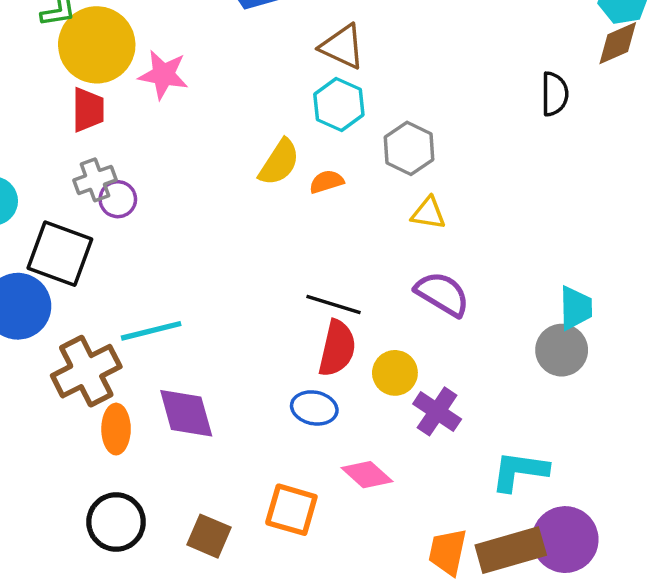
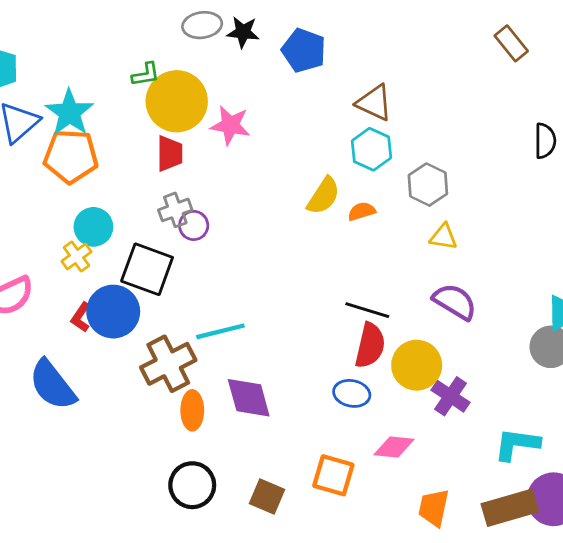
yellow circle: (395, 373) -> (417, 365), size x1.4
pink diamond: (367, 475) -> (394, 447), turned -36
orange trapezoid: (448, 552) -> (434, 508), moved

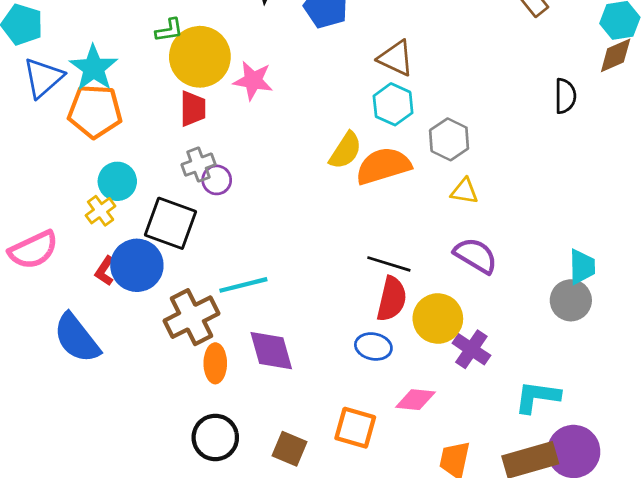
orange semicircle: (362, 211) -> (383, 166), size x2.0

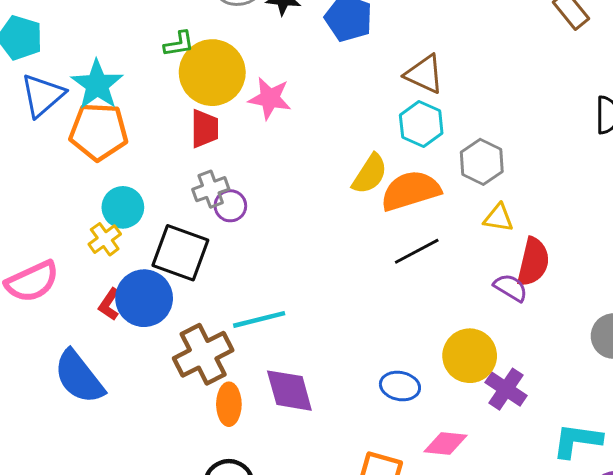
purple semicircle: (476, 256) -> (511, 288), size x0.7
black line: (389, 264) -> (417, 251), moved, turned -45
red semicircle: (392, 299) -> (533, 262), moved

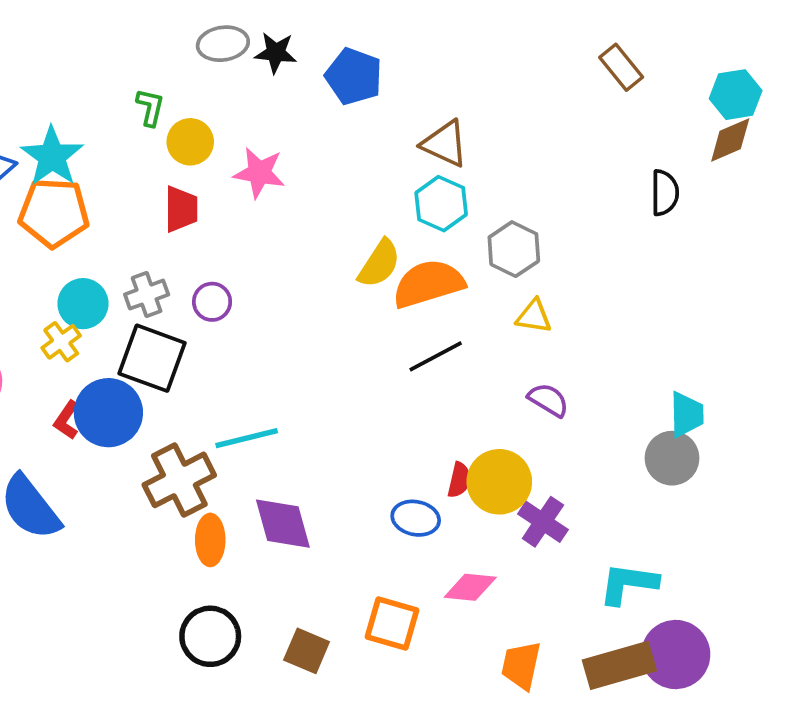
green L-shape: (179, 44) -> (150, 107), turned -68
yellow circle: (212, 73) -> (190, 142), size x0.6
gray cross: (211, 189) -> (147, 295), moved
red semicircle: (533, 262) -> (459, 480), moved, size x0.6

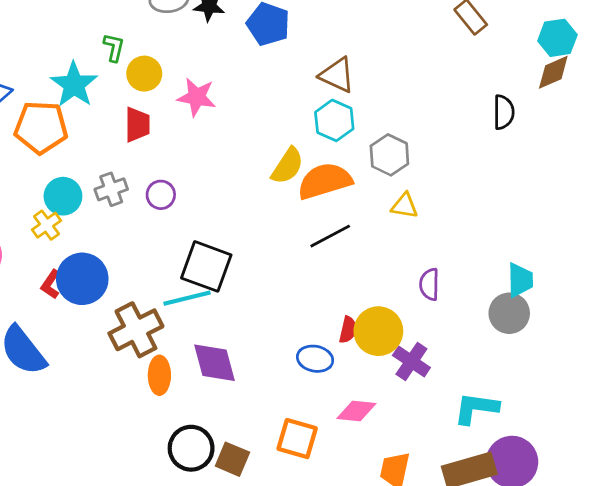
cyan star: (52, 156) -> (74, 85), moved
black square: (152, 358) -> (206, 266), moved
purple semicircle: (548, 400) -> (429, 284), moved, turned -120
black circle: (210, 636) -> (191, 448), moved

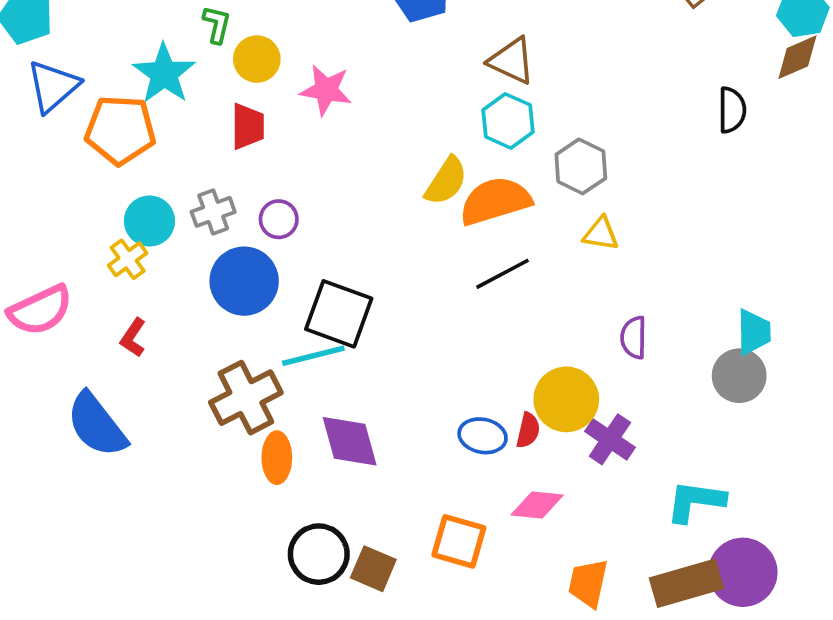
blue circle: (82, 279) -> (244, 281), moved
red semicircle: (348, 330) -> (528, 430), moved

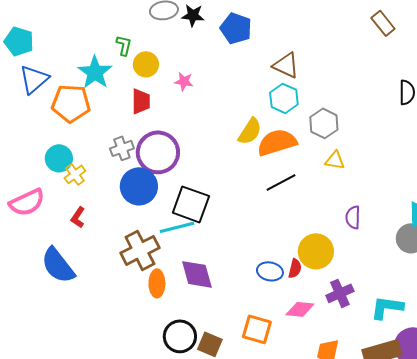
pink star: (326, 90) -> (184, 81), size x0.7
purple circle: (279, 219) -> (158, 152), size x2.0
cyan circle: (149, 221) -> (59, 158), moved
purple cross: (610, 439) -> (340, 293), moved, turned 32

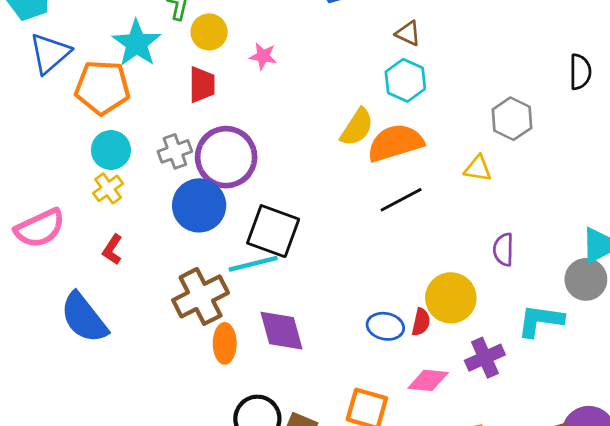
brown triangle: (286, 65) -> (408, 33), size x0.7
gray hexagon: (324, 123) -> (512, 119), moved
cyan circle: (59, 158) -> (111, 150), moved
cyan L-shape: (387, 307) -> (540, 321), moved

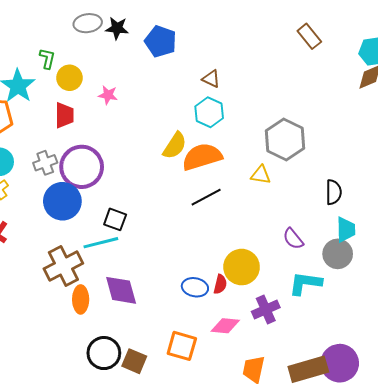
black semicircle: (580, 72) -> (334, 192), moved
gray hexagon: (512, 119) -> (285, 140), size x1.4
black square: (273, 231) -> (115, 219), size x0.6
purple semicircle: (503, 250) -> (293, 239), moved, turned -40

